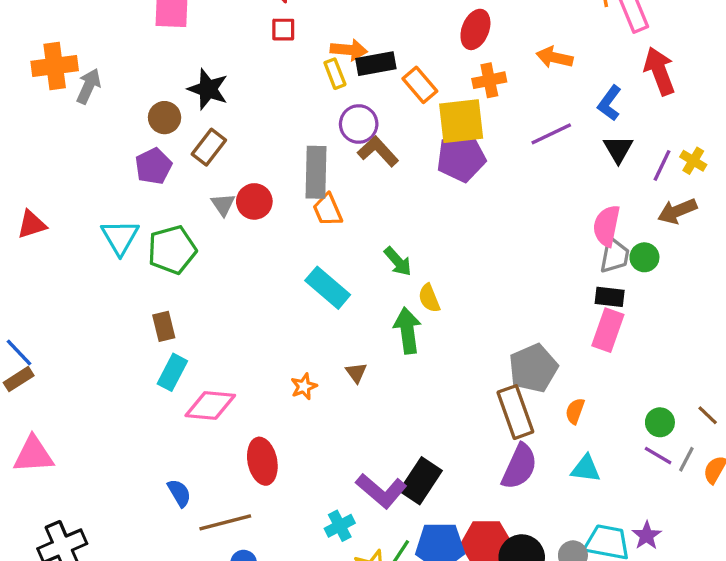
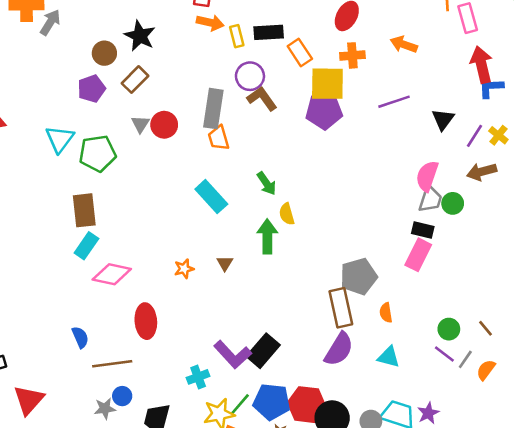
orange arrow: (349, 50) -> (210, 23), moved
blue L-shape: (610, 103) -> (491, 88), moved, turned 44
brown rectangle: (164, 326) -> (84, 210), size x1.5
orange semicircle: (575, 411) -> (386, 313), turned -36

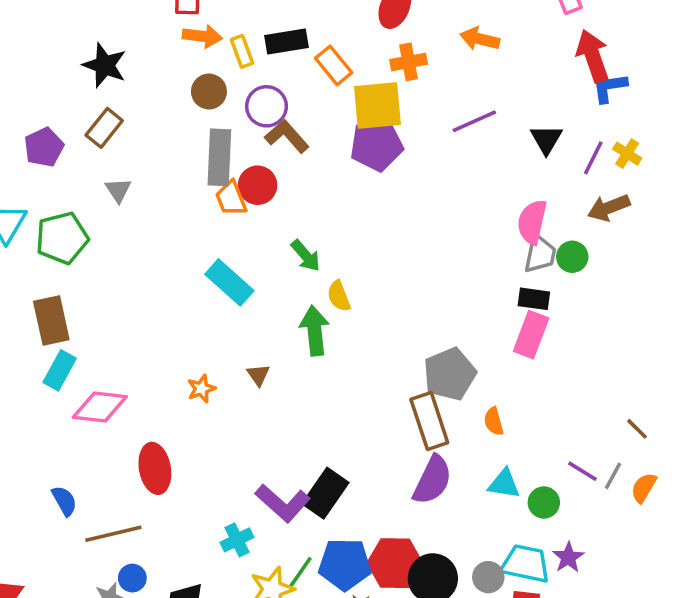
brown circle: (104, 53) -> (209, 92), moved
red circle: (164, 125) -> (258, 185), moved
green circle: (449, 329) -> (544, 502), moved

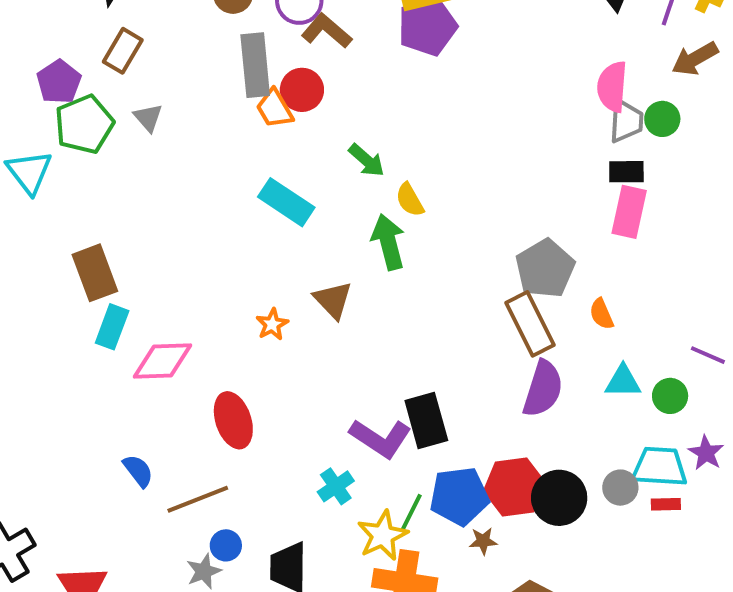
green pentagon: (62, 238) -> (84, 124), moved
brown triangle: (258, 375) -> (333, 300), size x1.5
black rectangle: (325, 493) -> (426, 420), turned -42

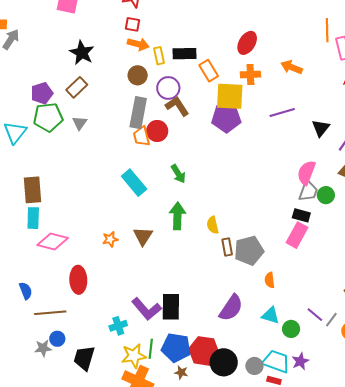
yellow semicircle: (410, 200) -> (213, 225), moved
brown rectangle: (530, 324) -> (227, 247), moved, size x0.6
cyan rectangle: (112, 327) -> (33, 218), turned -35
green line: (411, 512) -> (151, 349), turned -36

